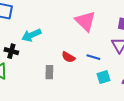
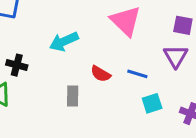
cyan arrow: (31, 35) -> (64, 41), moved

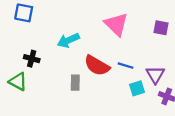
purple triangle: (176, 56) -> (155, 75), moved
red semicircle: (101, 74) -> (97, 66), size x1.6

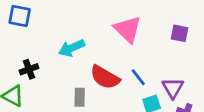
black cross: (32, 59) -> (29, 69), turned -35
blue line: (126, 66) -> (138, 77), turned 35

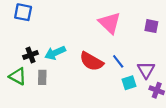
cyan arrow: (72, 48) -> (55, 53), moved
gray rectangle: (80, 97) -> (42, 77), moved

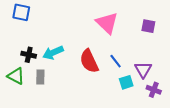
black cross: (31, 55) -> (29, 55), turned 32
red semicircle: (91, 61) -> (89, 61), turned 35

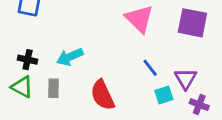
purple square: (148, 26) -> (192, 23), size x1.6
black cross: (29, 55) -> (28, 60), moved
red semicircle: (89, 61) -> (102, 95), moved

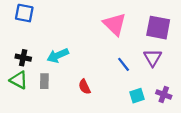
purple triangle: (186, 79) -> (153, 58), moved
red semicircle: (102, 95) -> (85, 87), size x0.6
cyan square: (164, 95) -> (137, 96), moved

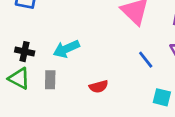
red semicircle: (85, 87) -> (99, 87), turned -80
cyan square: (137, 96) -> (162, 97), turned 32

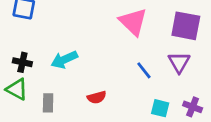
gray rectangle: (50, 80) -> (48, 103), moved

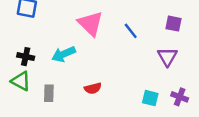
pink triangle: (133, 22) -> (90, 24), moved
purple square: (186, 26) -> (173, 24), size x0.6
blue line: (144, 70) -> (131, 31), moved

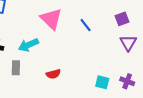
purple square: (173, 24) -> (122, 19), turned -32
purple triangle: (167, 57) -> (128, 43), moved
gray rectangle: (49, 93) -> (16, 68), moved

